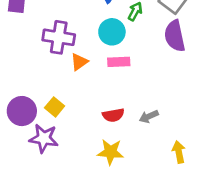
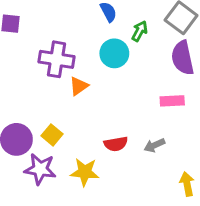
pink rectangle: (119, 62) -> (172, 101), moved
yellow star: (111, 152) -> (85, 172), moved

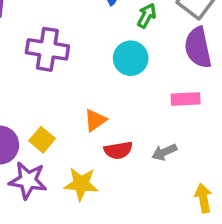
cyan circle: (114, 53) -> (131, 58), moved
orange triangle: (79, 86) -> (95, 120), moved

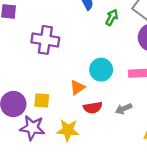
cyan circle: (131, 58) -> (101, 70), moved
yellow square: (42, 140) -> (42, 100), turned -35

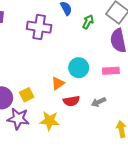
purple cross: (45, 40) -> (39, 27), moved
yellow square: (42, 100) -> (27, 95), turned -32

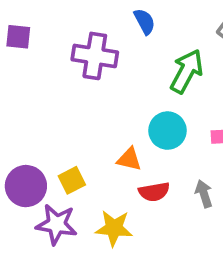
green arrow: (88, 22) -> (187, 71), moved, size x1.6
orange triangle: (58, 83) -> (129, 159), turned 48
gray arrow: (98, 102) -> (204, 194), turned 96

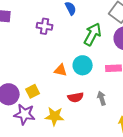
purple cross: (95, 56) -> (45, 26), size x0.7
orange triangle: (129, 159) -> (61, 70), moved

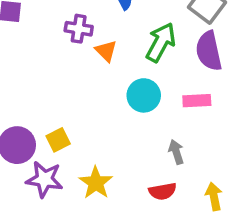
orange triangle: (61, 70) -> (106, 51), moved, turned 32
red semicircle: (76, 97) -> (163, 191), moved
yellow star: (55, 116) -> (96, 183), turned 30

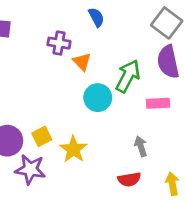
green arrow: (161, 42) -> (128, 76), moved
cyan circle: (144, 95) -> (98, 98), moved
yellow star: (96, 183) -> (73, 149), moved

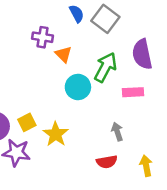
gray square: (167, 23) -> (105, 19), moved

